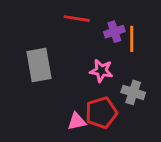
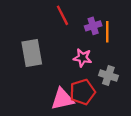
red line: (77, 19) -> (62, 15), turned 54
pink triangle: (77, 121) -> (62, 99), size x1.5

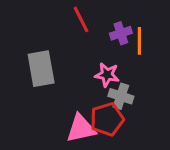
gray cross: (108, 75) -> (121, 96), moved

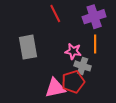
purple cross: (121, 33) -> (94, 17), moved, size x1.5
orange line: (139, 41) -> (95, 44), moved

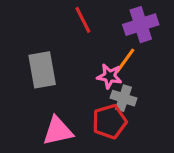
orange line: (95, 44) -> (125, 61), moved, turned 36
pink triangle: (55, 88) -> (58, 131), moved

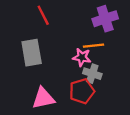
red line: (83, 20) -> (43, 15), moved
orange line: (125, 61) -> (93, 46), turned 48

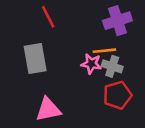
gray cross: (92, 74) -> (112, 66), moved
red pentagon: (82, 91) -> (117, 95), moved

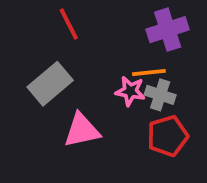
gray rectangle: (35, 59) -> (50, 84), turned 60
pink triangle: (48, 109) -> (82, 130), moved

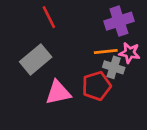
pink star: (130, 91) -> (130, 53), moved
red pentagon: (168, 136) -> (96, 86), moved

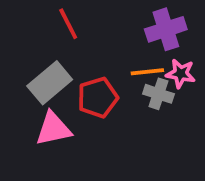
red pentagon: (96, 86) -> (98, 98), moved
pink triangle: (58, 93) -> (53, 129), moved

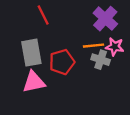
purple cross: (166, 29) -> (105, 19), turned -30
gray rectangle: (50, 83) -> (31, 53), turned -60

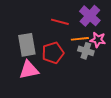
red line: (43, 15) -> (60, 22), moved, turned -48

